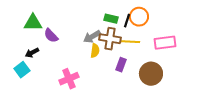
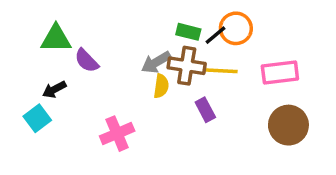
black line: (127, 21) -> (215, 35), turned 32
purple rectangle: (121, 65) -> (205, 110), turned -48
brown circle: (151, 74) -> (288, 125), moved

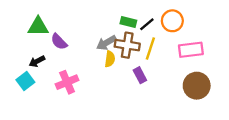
orange circle: (236, 28) -> (172, 21), moved
yellow line: (221, 71) -> (150, 49), turned -75
pink cross: (117, 134) -> (67, 82), moved

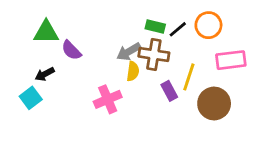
yellow line: (150, 49) -> (189, 77), moved
pink cross: (67, 82) -> (108, 99), moved
brown circle: (197, 86) -> (214, 103), moved

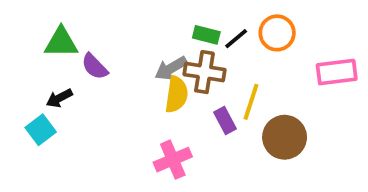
pink rectangle: (231, 60) -> (337, 72), moved
yellow semicircle: (133, 71) -> (177, 94), size x1.4
pink cross: (108, 99) -> (173, 160), moved

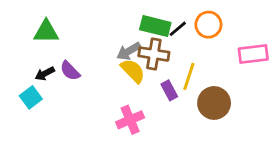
green rectangle: (206, 35) -> (155, 26), size x1.5
purple semicircle: (95, 66) -> (70, 71), moved
yellow semicircle: (177, 94) -> (133, 71), turned -52

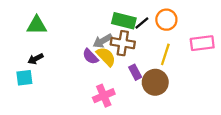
purple semicircle: (70, 71) -> (90, 57), moved
yellow line: (189, 76) -> (165, 54), moved
cyan square: (31, 97) -> (24, 78), turned 30
brown circle: (214, 103) -> (155, 82), moved

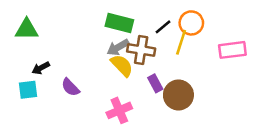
green rectangle: (124, 21) -> (119, 23), moved
green triangle: (37, 25) -> (27, 29), moved
yellow line: (165, 54) -> (181, 42), moved
purple semicircle: (90, 57) -> (70, 87), moved

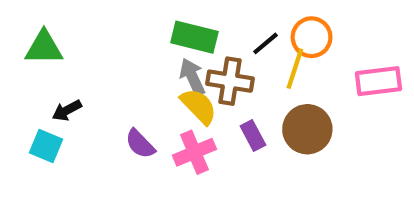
gray arrow: (118, 47) -> (192, 77), turned 95
purple semicircle: (70, 87) -> (140, 144), moved
cyan square: (28, 90) -> (46, 146), turned 30
brown circle: (178, 95) -> (307, 129), moved
pink cross: (119, 110) -> (194, 152), moved

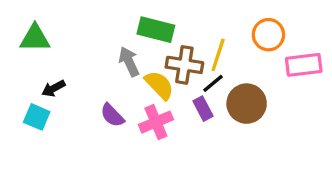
orange circle: (312, 37) -> (268, 35), moved
black line: (266, 43) -> (213, 83), moved
yellow line: (295, 69) -> (218, 55), moved
gray arrow: (192, 77) -> (129, 62), moved

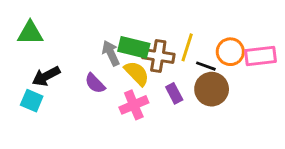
green rectangle: (156, 30) -> (134, 47), moved
orange circle: (268, 35) -> (230, 52), moved
black line: (213, 83) -> (206, 66), moved, turned 60
black arrow: (53, 88) -> (46, 76), size x1.4
purple semicircle: (112, 115) -> (95, 83), moved

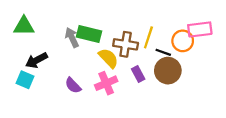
green rectangle: (134, 47) -> (89, 34), moved
gray arrow: (111, 53) -> (72, 37), moved
pink rectangle: (261, 56) -> (200, 29), moved
purple semicircle: (95, 83) -> (73, 85), moved

